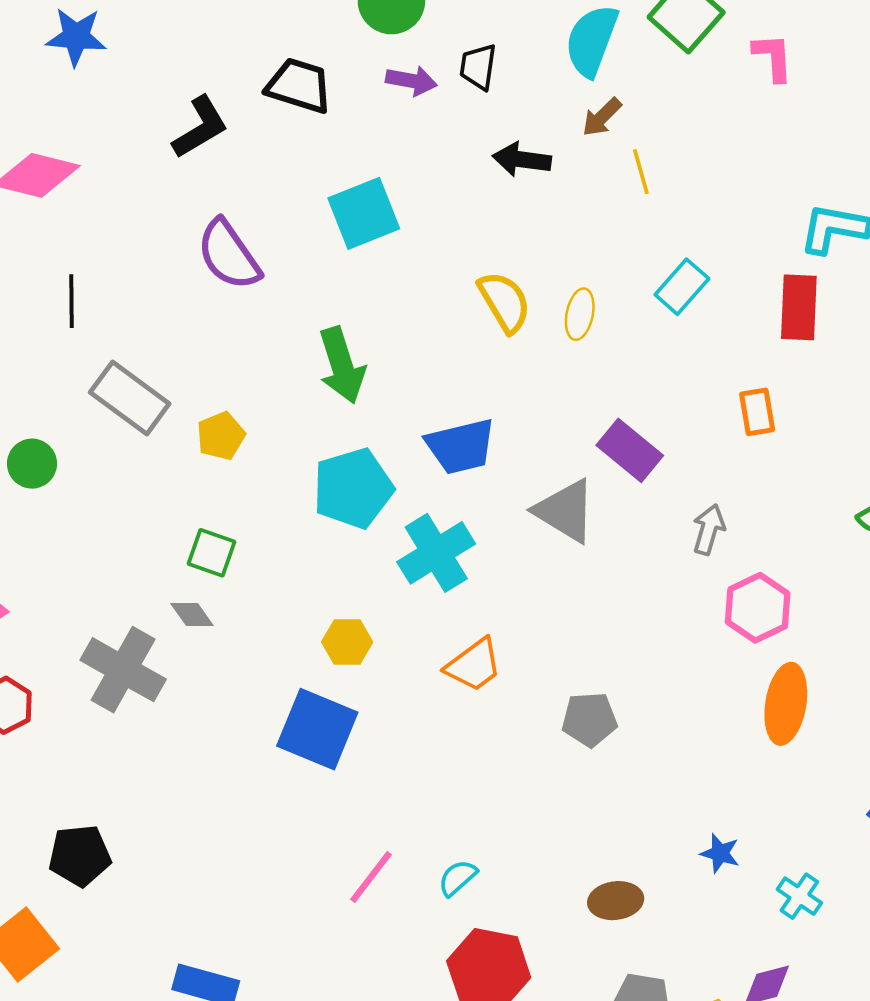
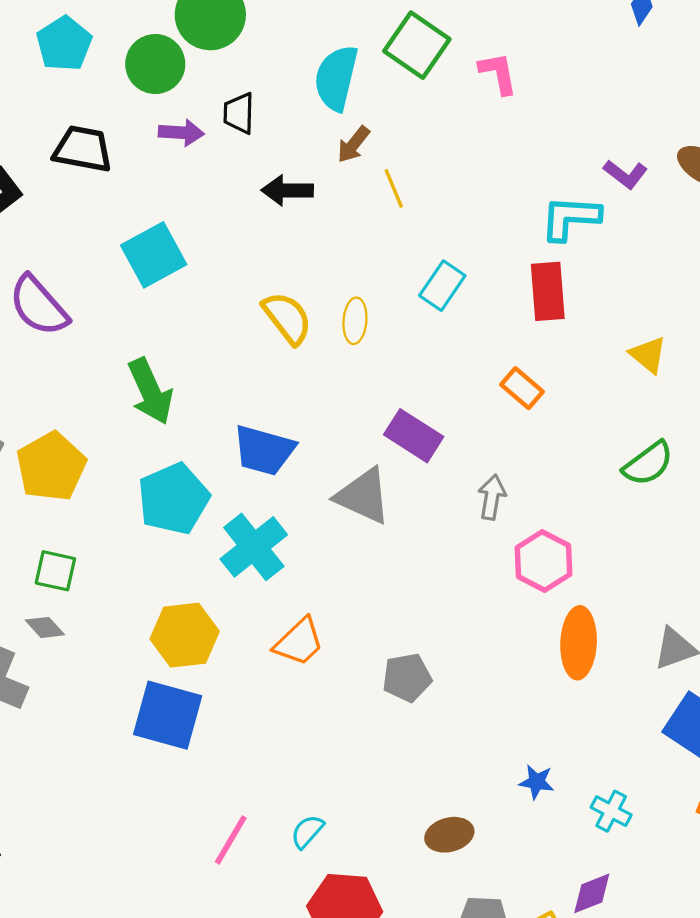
orange rectangle: (757, 412) -> (522, 388), turned -33
yellow pentagon: (221, 436) -> (51, 467), size x1.6
blue trapezoid: (461, 446) -> (264, 450), turned 36
yellow hexagon: (347, 642) -> (185, 635), size x1.5

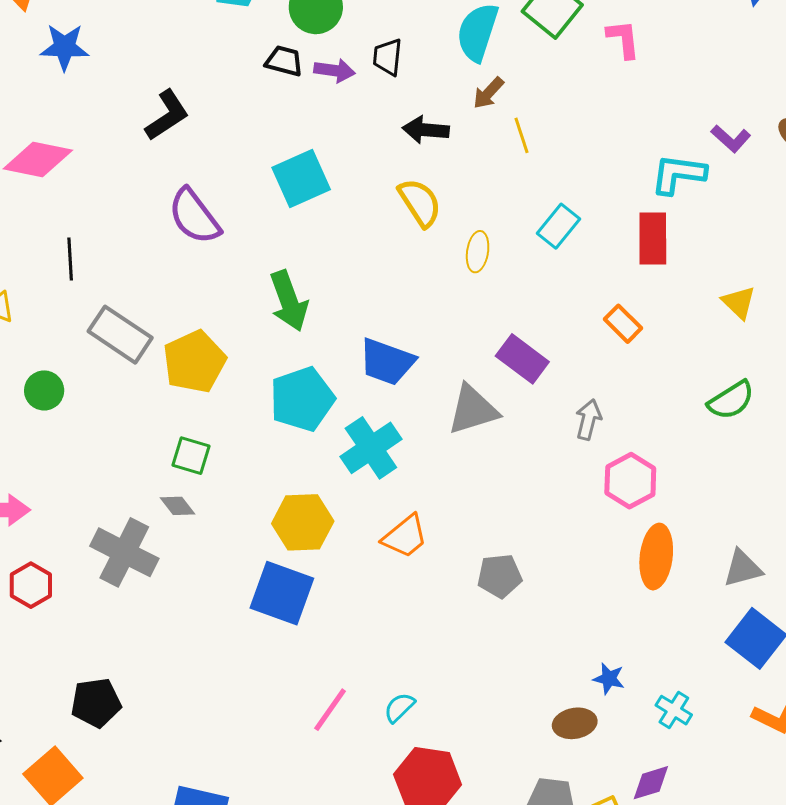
black trapezoid: (83, 149) -> (284, 61), moved, size x0.7
yellow semicircle: (287, 318) -> (420, 203), moved
gray triangle: (363, 496) -> (473, 410), turned -46
brown ellipse: (449, 835) -> (575, 723), moved

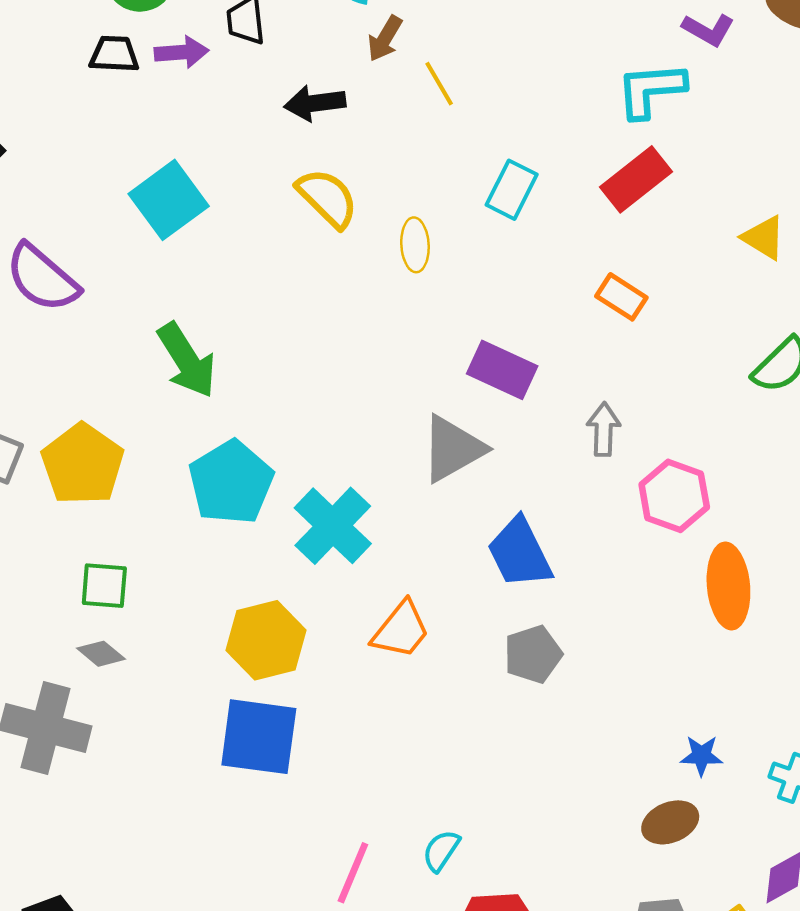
red rectangle: (653, 239) -> (636, 179), turned 64
blue trapezoid: (387, 362) -> (520, 553), moved, turned 56

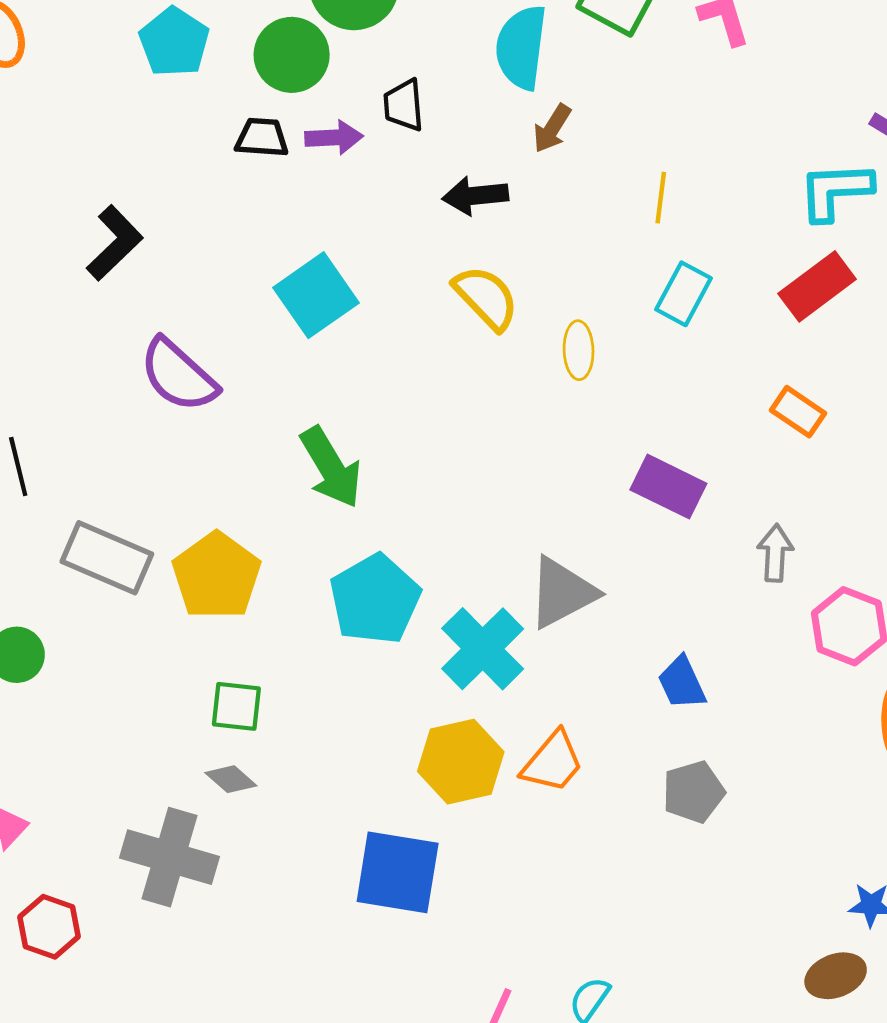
yellow line: (439, 84) -> (661, 198), moved, turned 36
gray triangle: (453, 449) -> (562, 593), moved
blue trapezoid: (520, 553) -> (682, 683), size x0.7
yellow hexagon: (266, 640) -> (461, 762), moved

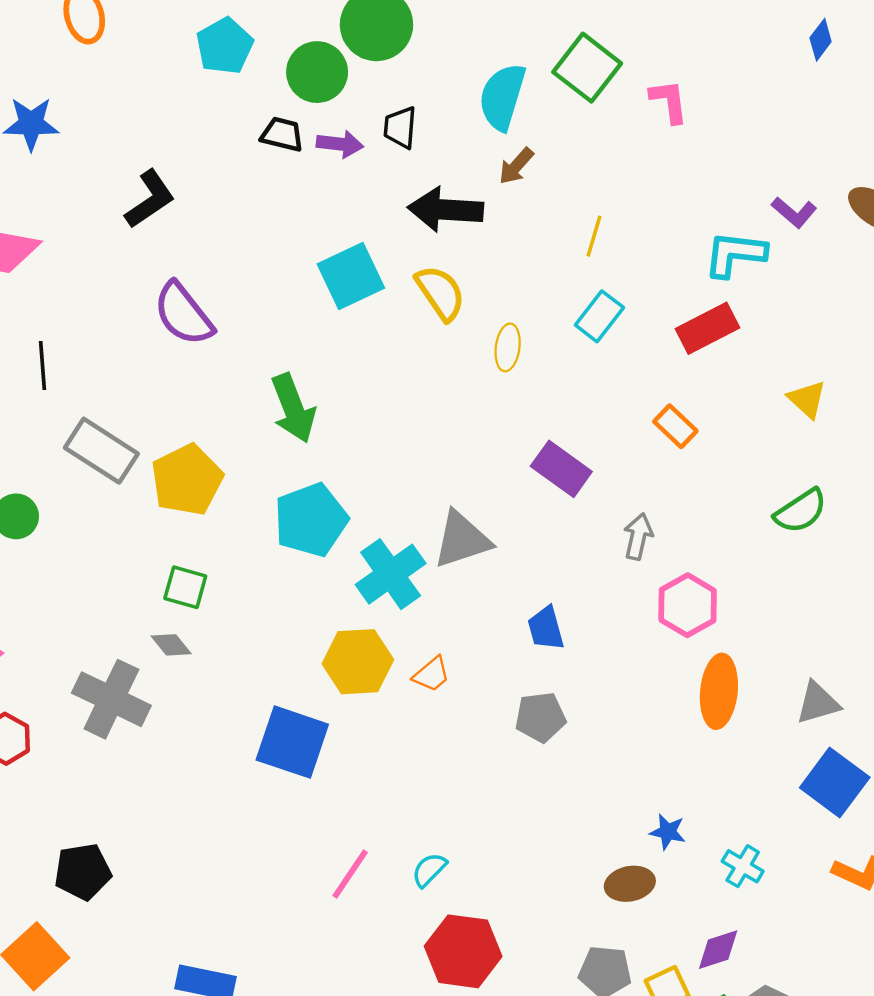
black arrow: (475, 196) -> (446, 210), size x1.4
cyan square: (316, 295) -> (351, 276), moved
orange trapezoid: (553, 762) -> (432, 674), size x0.7

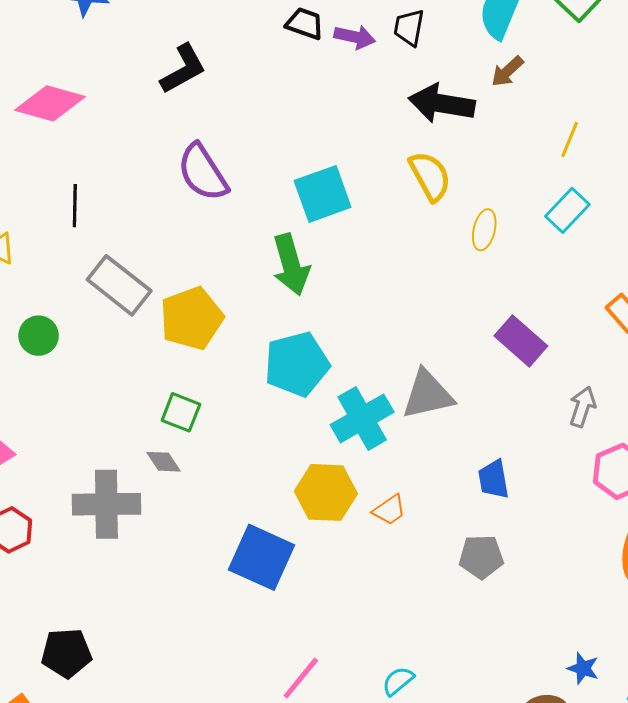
cyan square: (351, 276) -> (323, 194), moved
gray cross: (111, 699) -> (106, 504), turned -32
cyan semicircle: (429, 870) -> (398, 681), moved

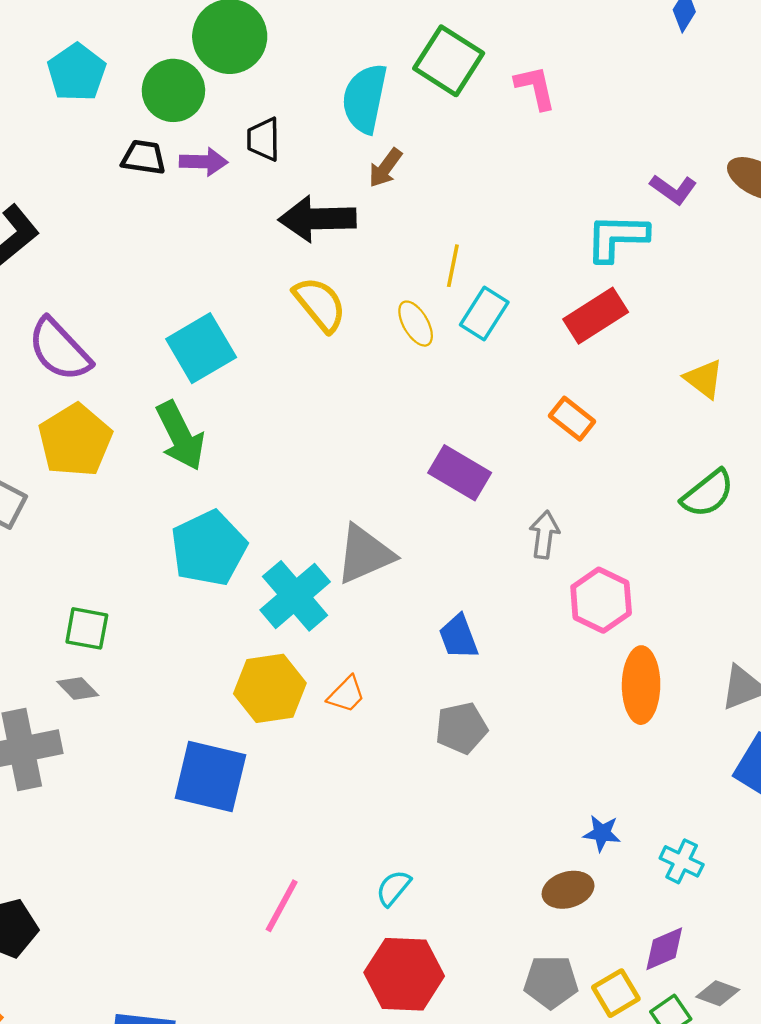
yellow line: (570, 139) -> (453, 266), moved
yellow ellipse: (484, 230) -> (416, 324), moved, turned -33
yellow pentagon: (192, 318) -> (75, 440), moved

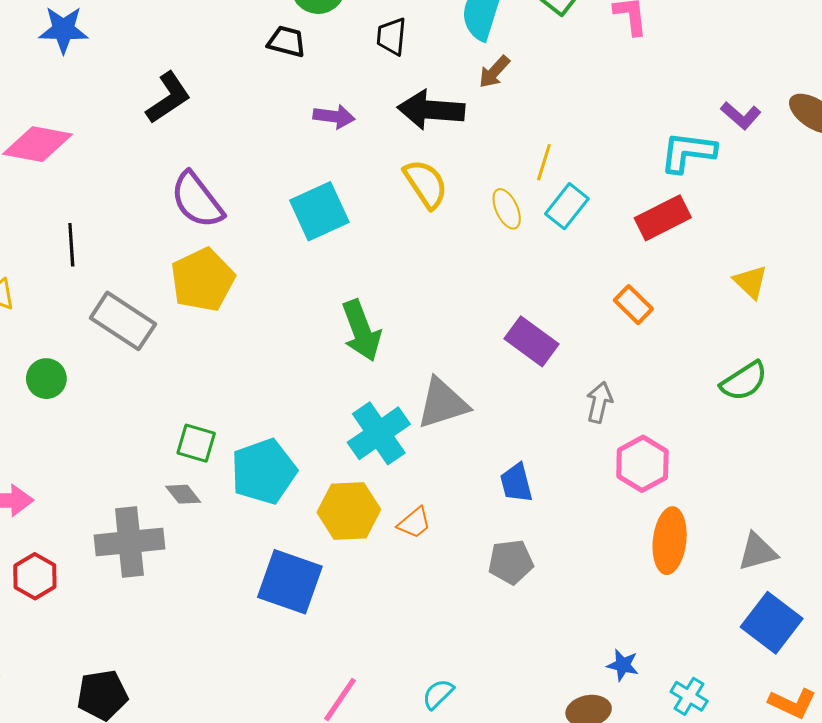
purple arrow: (204, 162) -> (334, 116), moved
green arrow: (180, 436) -> (361, 331), moved
cyan pentagon: (209, 548) -> (264, 471), moved

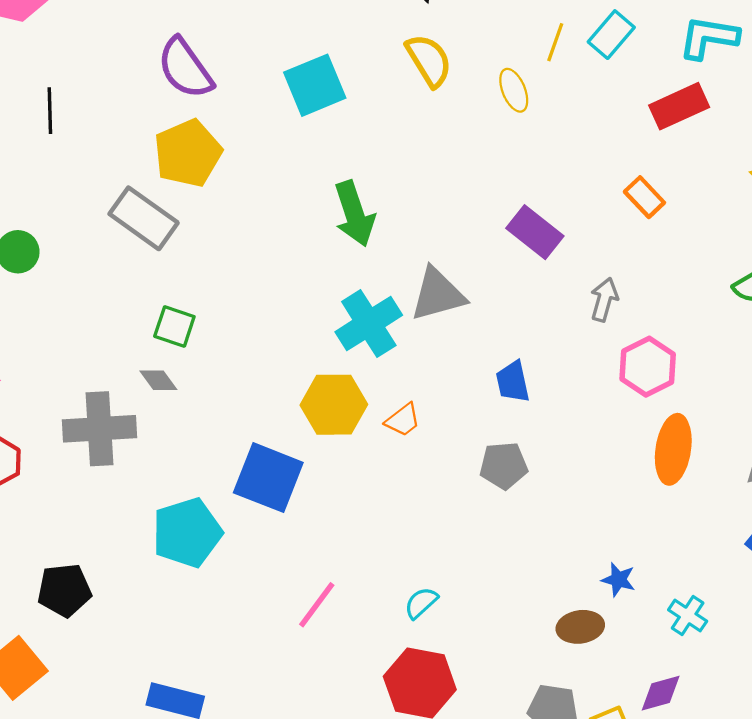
cyan rectangle: (567, 206) -> (611, 35), moved
gray rectangle: (123, 321) -> (144, 218), moved
cyan pentagon: (264, 471) -> (187, 533), moved

